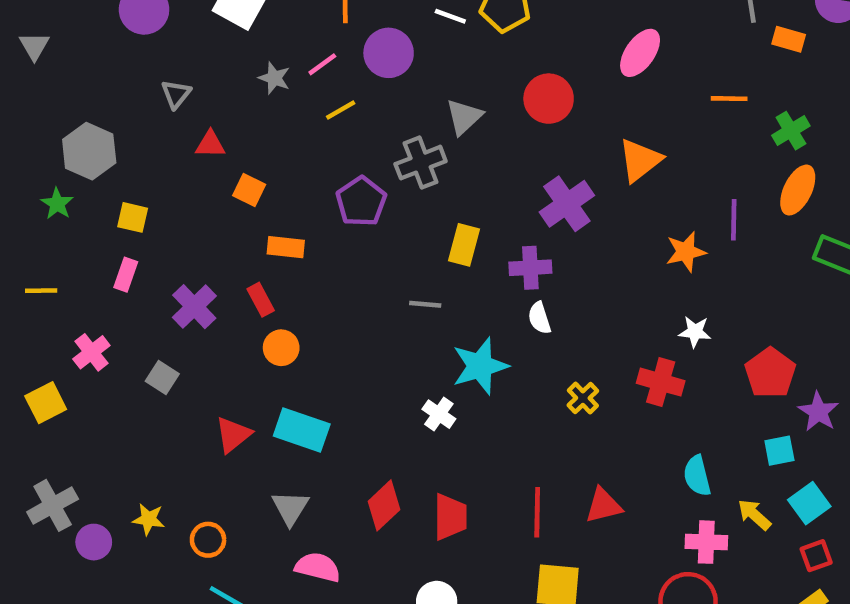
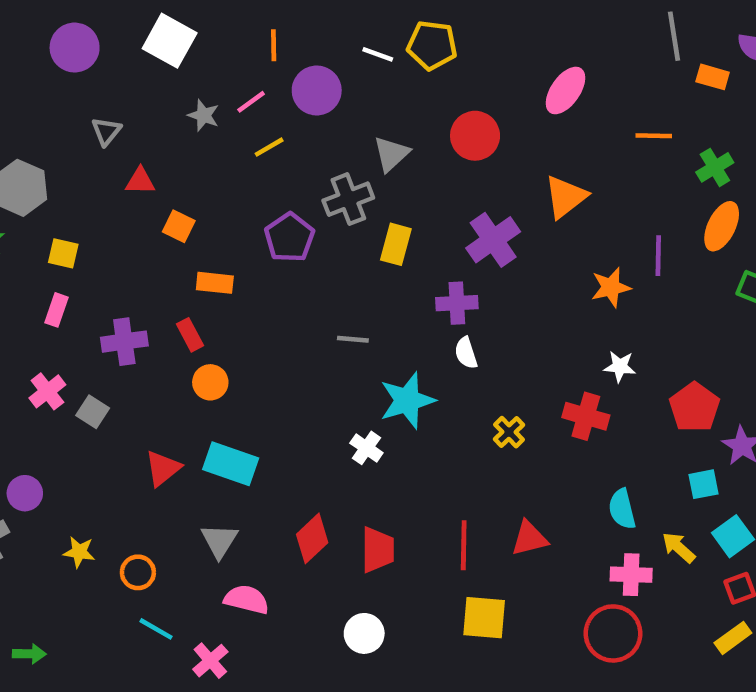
yellow rectangle: (464, 245) -> (396, 244), moved
purple cross: (194, 307) -> (124, 342), turned 36
pink cross: (91, 352) -> (47, 391), moved
purple circle: (94, 542) -> (25, 493), moved

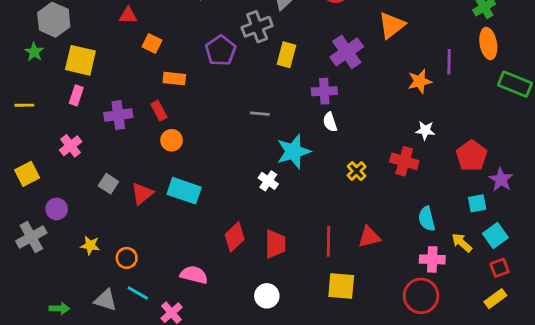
orange ellipse: (722, 226) -> (488, 44), turned -36
yellow square: (63, 253) -> (80, 60), size x1.6
gray square: (93, 412) -> (108, 184), moved
gray triangle: (219, 541) -> (106, 300), moved, turned -45

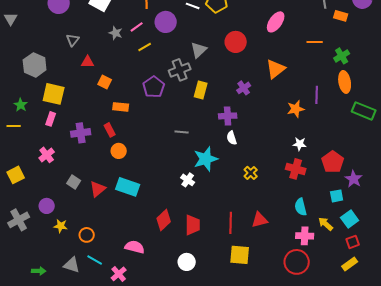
green star: (34, 52) -> (21, 105), moved
purple cross: (347, 52) -> (244, 88), size x0.6
red cross: (404, 161) -> (296, 169), moved
purple circle: (57, 209) -> (47, 206), moved

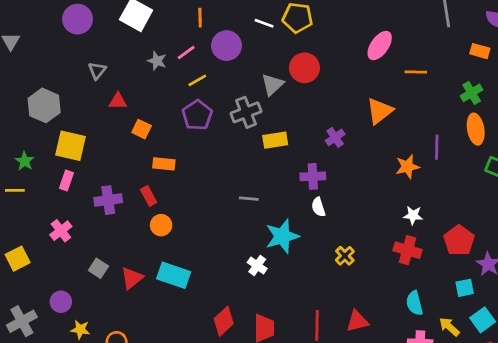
orange rectangle: (341, 16) -> (480, 51), moved
red circle: (236, 42) -> (304, 68), moved
orange line: (315, 42) -> (416, 72), moved
purple pentagon: (154, 87) -> (197, 115), moved
yellow rectangle: (201, 90) -> (275, 140), turned 66

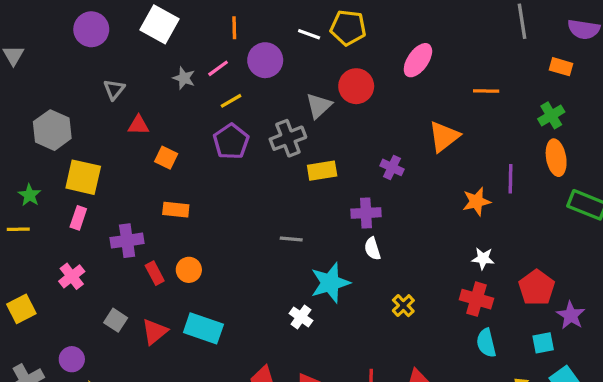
pink ellipse: (380, 46) -> (418, 60), moved
purple cross: (335, 137) -> (392, 167), turned -30
orange rectangle: (164, 164) -> (176, 210), moved
red rectangle: (149, 196) -> (155, 273), moved
cyan semicircle: (414, 303) -> (486, 343), moved

